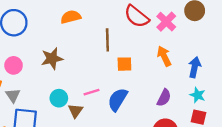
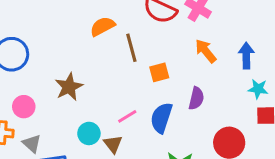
orange semicircle: (71, 17) -> (103, 26), moved
purple semicircle: (164, 98) -> (196, 98), moved

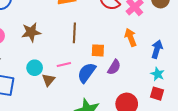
brown line: (131, 48) -> (74, 33), moved
orange square: (159, 72) -> (98, 50), moved

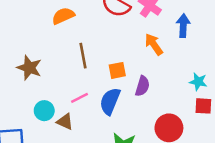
brown star: (31, 32) -> (29, 68), turned -30
blue arrow: (157, 49) -> (183, 26), moved
brown triangle: (48, 80) -> (65, 122), turned -32

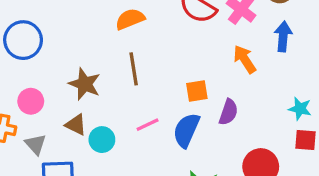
brown line: (83, 56) -> (134, 69), moved
brown triangle: (65, 122) -> (76, 125), moved

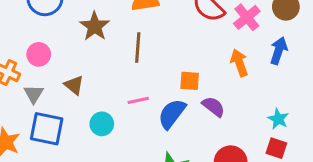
brown star: (85, 84) -> (95, 26), moved
purple semicircle: (228, 112) -> (213, 107), turned -85
cyan circle: (102, 140) -> (102, 124), moved

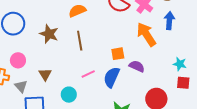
orange arrow: (239, 63) -> (146, 34), size x1.4
brown triangle: (74, 85) -> (45, 74), turned 32

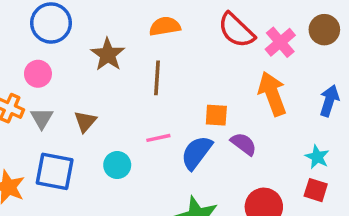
blue arrow: (169, 21) -> (329, 101), moved
pink circle: (18, 60) -> (38, 74), moved
gray triangle: (21, 86) -> (42, 118), moved

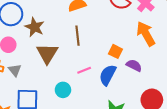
brown star: (108, 55) -> (35, 27), moved
orange square: (216, 115) -> (115, 51), turned 32
brown triangle: (85, 121) -> (47, 53), moved, size x1.6

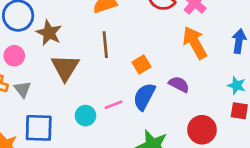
orange square: (115, 51) -> (141, 64), moved, turned 32
pink line: (84, 70) -> (114, 105), moved

